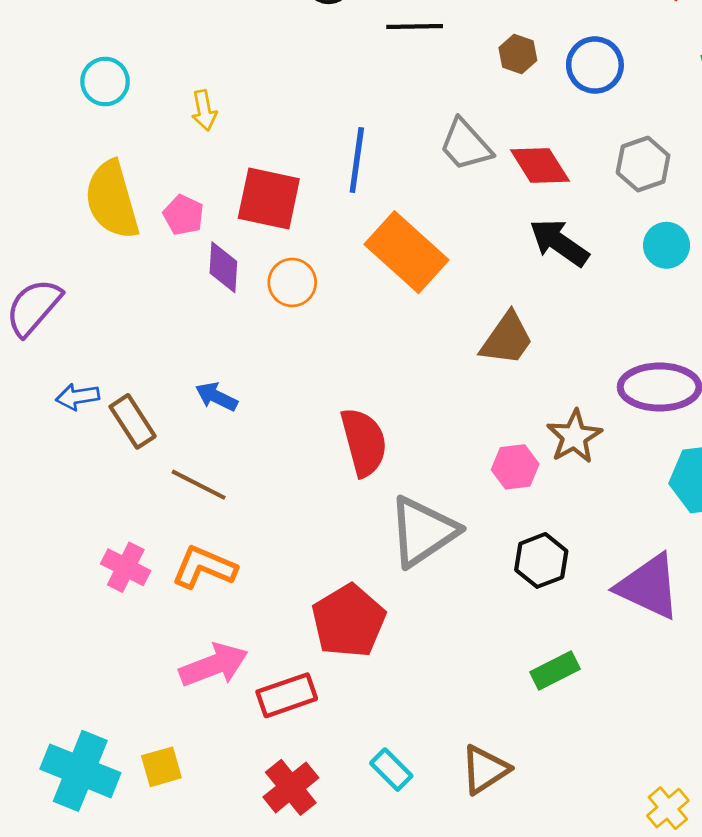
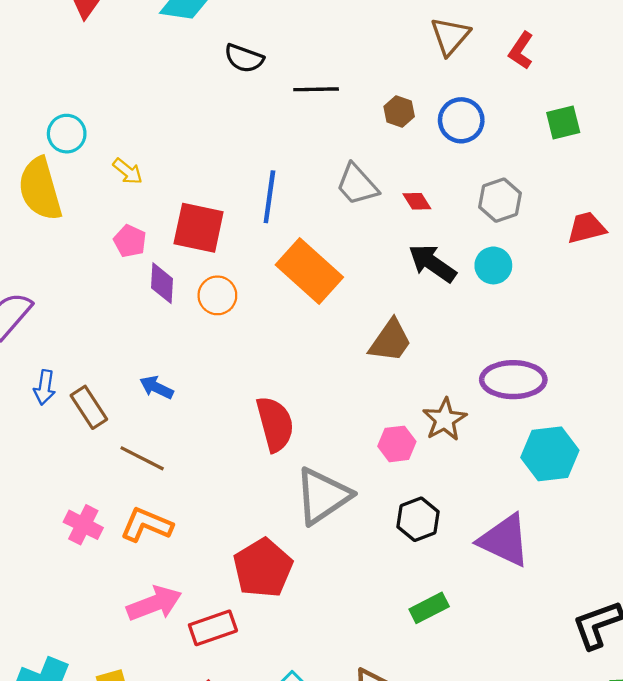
yellow arrow: (204, 110) -> (128, 171), moved, turned -40
red diamond: (540, 165) -> (417, 201), size x0.6
yellow semicircle: (112, 200) -> (40, 189), moved
cyan circle: (666, 245) -> (493, 265), moved
blue arrow: (78, 397) -> (45, 387), turned -72

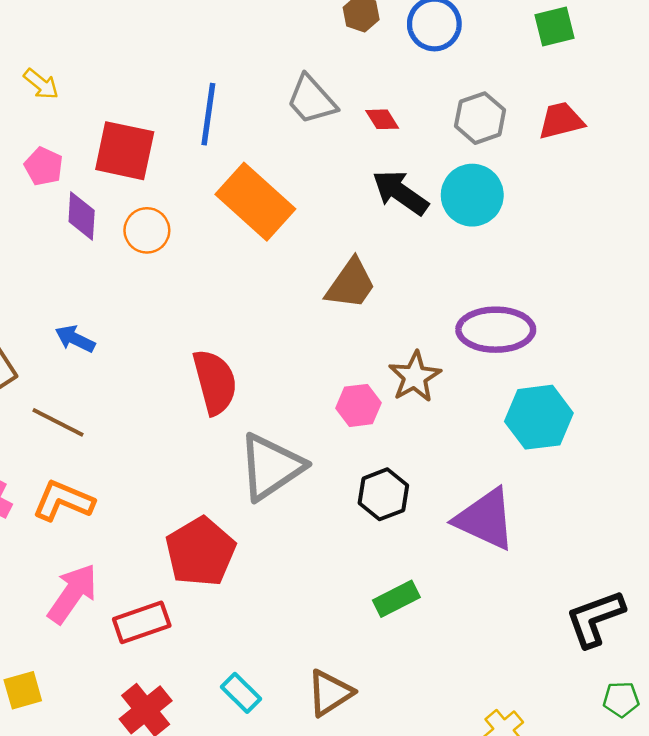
red trapezoid: (586, 228) -> (561, 121), moved
cyan circle: (493, 265) -> (472, 195), size x1.4
pink arrow: (154, 603) -> (72, 594), turned -34

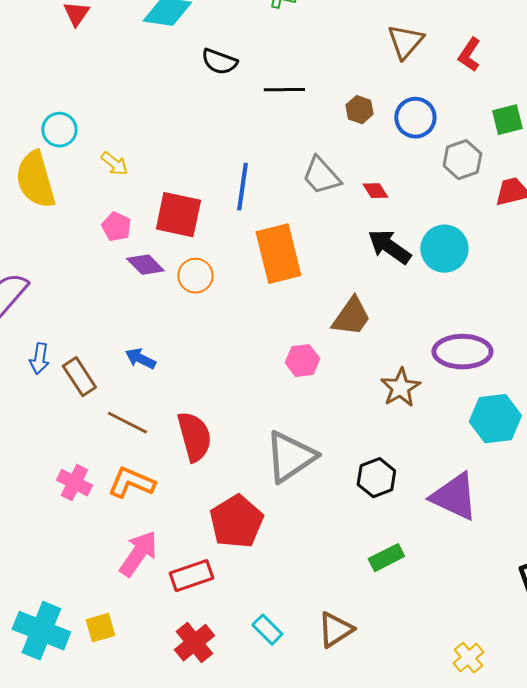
gray hexagon: (480, 118) -> (462, 160), moved
orange rectangle: (255, 202) -> (278, 254), turned 34
purple diamond: (82, 216) -> (145, 265), turned -48
red semicircle: (215, 382) -> (194, 437), moved
pink hexagon: (359, 405) -> (302, 361), moved

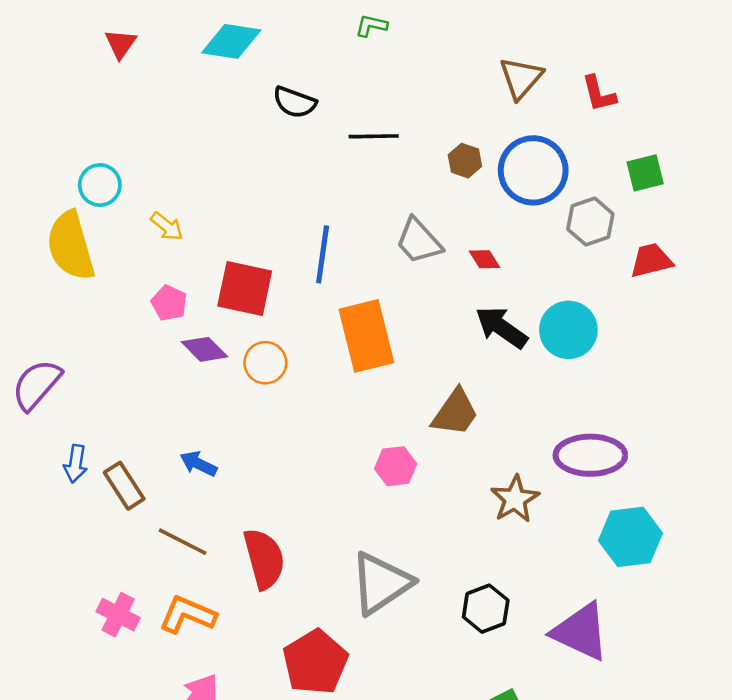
red L-shape: (469, 55) -> (599, 94), turned -48
blue circle: (415, 118) -> (533, 170), size x1.4

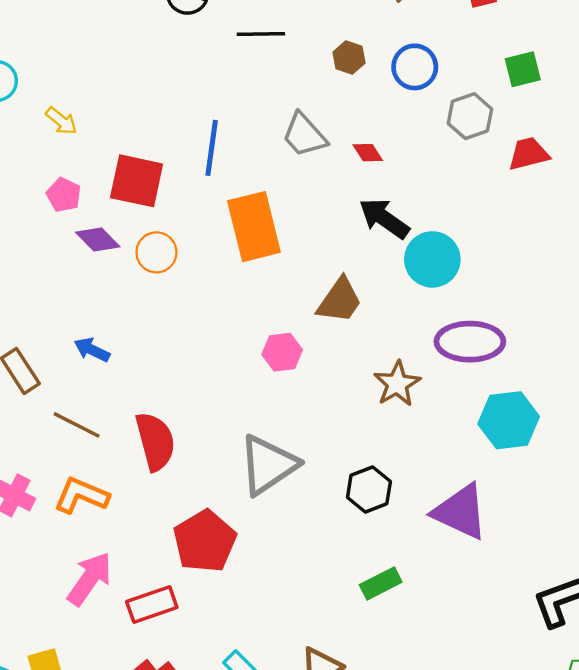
blue circle: (533, 170) -> (415, 67), size x0.7
cyan circle: (568, 330) -> (432, 259), moved

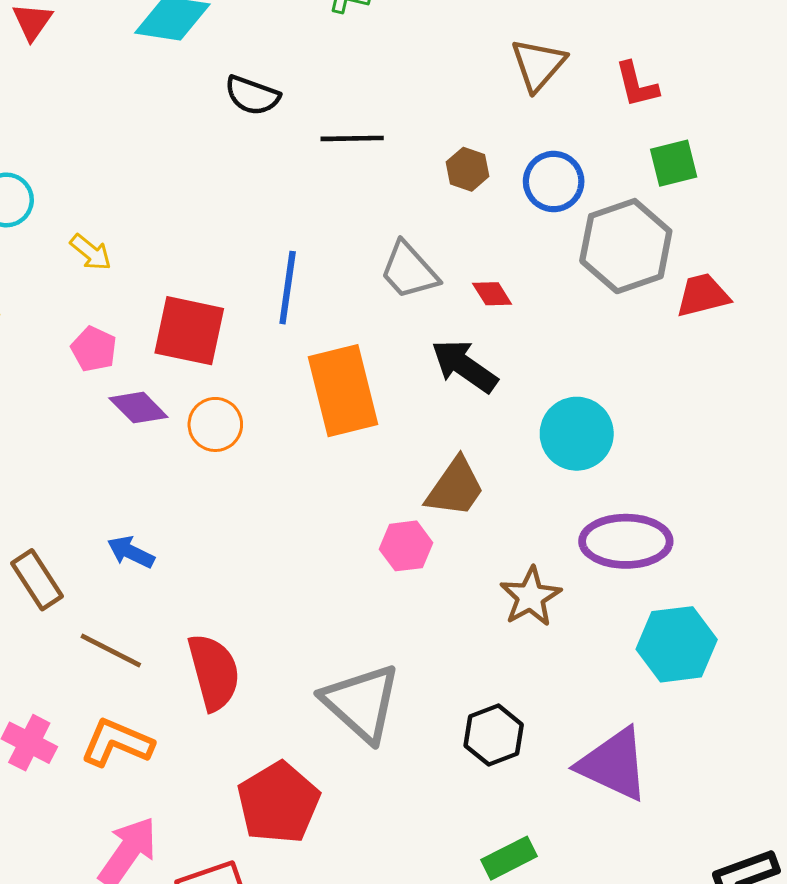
green square: (523, 69) -> (674, 163), moved
gray hexagon: (470, 116) -> (626, 246), size x1.5
black arrow: (384, 218) -> (464, 366), moved
pink hexagon: (282, 352) -> (406, 546), moved
gray triangle: (268, 465) -> (361, 703), turned -44

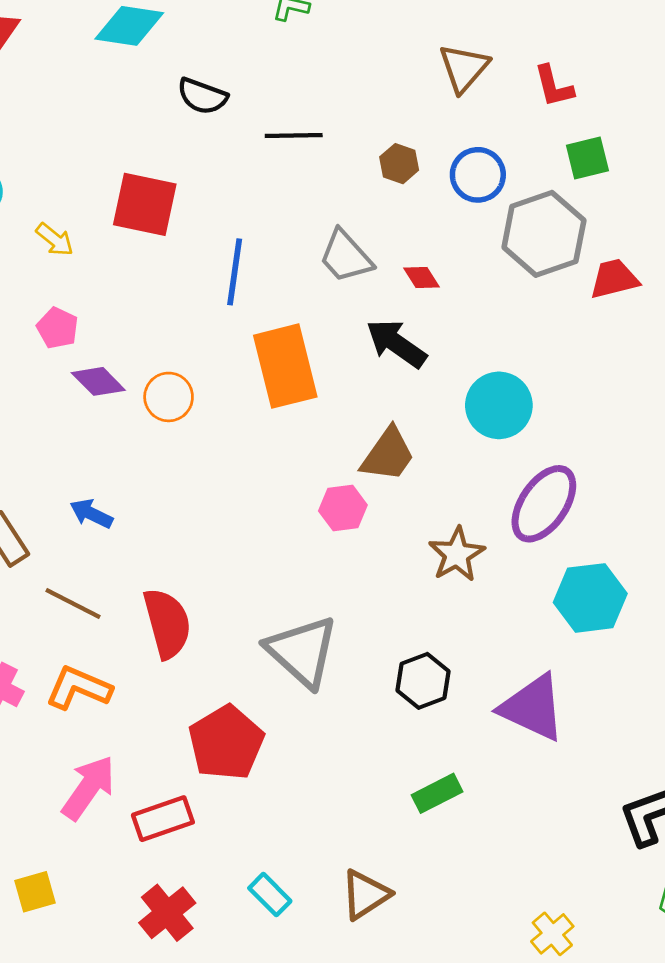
red square: (189, 331) -> (145, 204), moved
purple ellipse: (626, 541) -> (544, 504), turned -56

